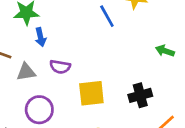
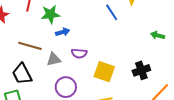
blue arrow: (40, 37) -> (63, 32), turned -88
yellow square: (91, 93) -> (104, 72), turned 30

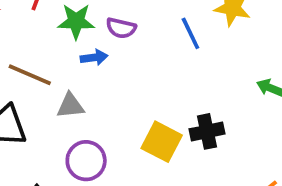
purple semicircle: (79, 53) -> (121, 28), moved
black cross: (141, 70) -> (207, 131), moved

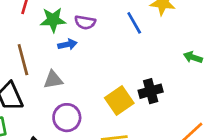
brown line: (30, 75) -> (23, 60), turned 56
yellow square: (162, 142) -> (119, 101), turned 32

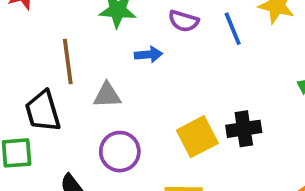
purple semicircle: (85, 22) -> (184, 21), moved
blue arrow: (67, 44) -> (148, 55), moved

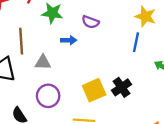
blue line: (233, 29) -> (136, 42), moved, turned 30
black cross: (244, 129) -> (122, 87), turned -30

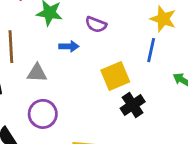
yellow square: (94, 90) -> (115, 76), moved

